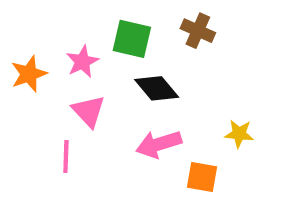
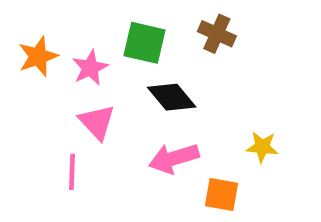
orange star: (29, 74) -> (38, 56), moved

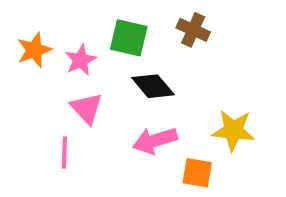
yellow star: (262, 147) -> (233, 130), size x1.5

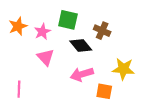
brown cross: (193, 30) -> (102, 31), moved
pink line: (64, 153) -> (19, 89), moved

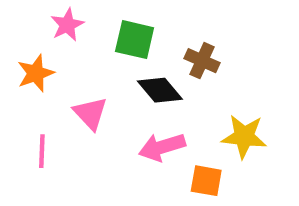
orange star: (18, 26) -> (36, 73), moved
pink star: (42, 32) -> (67, 25), moved
pink line: (19, 89) -> (42, 151), moved

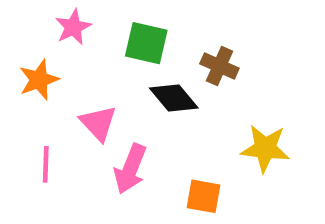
pink arrow: (162, 147) -> (130, 169), moved, turned -51
orange square: (206, 181) -> (203, 196), moved

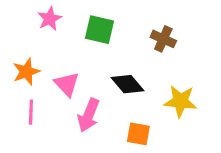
brown cross: (219, 66) -> (163, 39), moved
orange star: (39, 80) -> (26, 72), moved
black diamond: (174, 98) -> (128, 84), moved

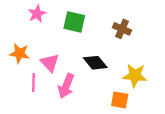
orange star: (26, 72) -> (20, 53), turned 30
pink line: (31, 112) -> (33, 82), moved
orange square: (138, 134) -> (120, 100), moved

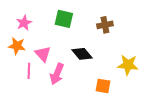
pink star: (37, 14) -> (24, 23), moved
brown cross: (122, 29) -> (105, 25), turned -35
yellow star: (135, 75) -> (128, 65), moved

